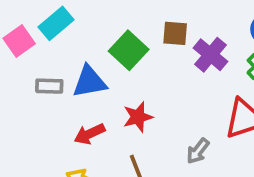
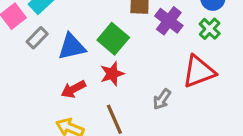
green square: (129, 50) -> (113, 39), moved
gray rectangle: (49, 86) -> (37, 38), moved, turned -45

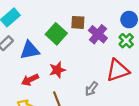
green square: (113, 39) -> (56, 34), moved

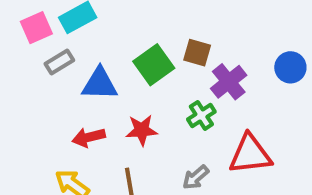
green cross: (126, 41) -> (201, 115), moved

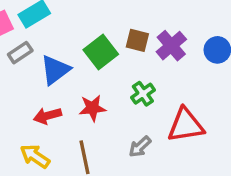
purple cross: (229, 82) -> (171, 46), moved
blue triangle: (100, 84) -> (55, 70), turned -36

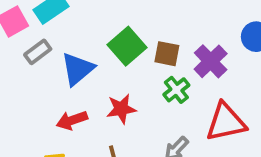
brown square: (137, 40) -> (167, 54), moved
purple cross: (171, 46) -> (211, 61), moved

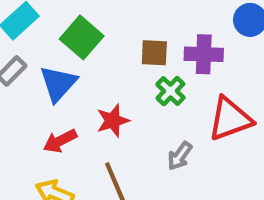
green square: (127, 46) -> (82, 37), moved
purple cross: (211, 61) -> (204, 54), turned -36

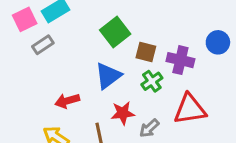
green square: (82, 37) -> (115, 32), moved
blue triangle: (58, 84) -> (108, 76), moved
red star: (113, 121) -> (123, 113), moved

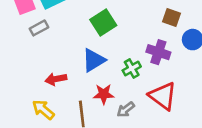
brown square: (146, 52) -> (172, 18), moved
red triangle: (190, 109) -> (163, 96), turned 40

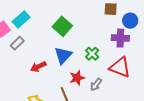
purple cross: (158, 52) -> (120, 38), moved
red arrow: (56, 79) -> (38, 67), moved

